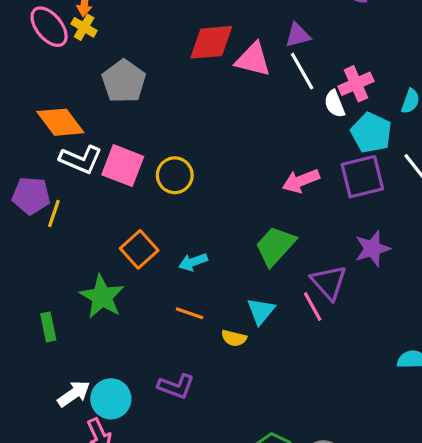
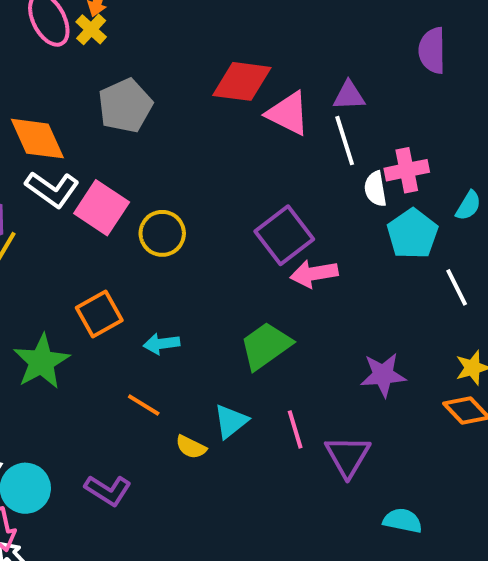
purple square: (362, 177) -> (284, 235), moved, turned -36
purple triangle: (329, 282) -> (348, 456), moved

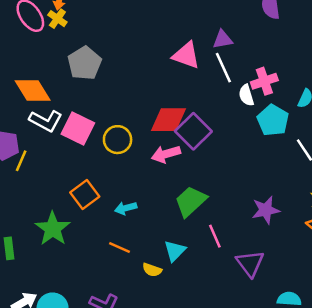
red diamond: (242, 81) -> (168, 120), moved
pink arrow: (314, 274) -> (166, 154), moved
pink line: (295, 429) -> (215, 236), moved

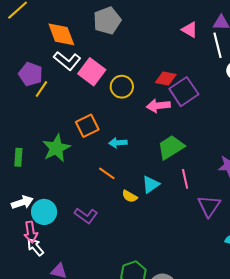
pink triangle: (186, 55) -> (190, 30), size x0.7
red diamond: (168, 120) -> (166, 79), size x0.7

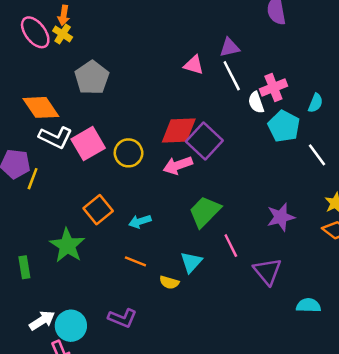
pink square: (92, 72) -> (88, 144), turned 36
red diamond: (166, 79) -> (179, 131), size x1.4

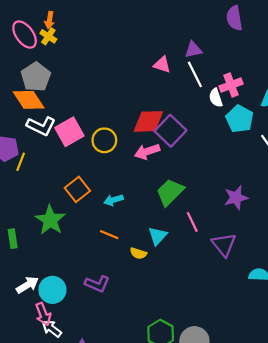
gray pentagon: (92, 78) -> (36, 77), moved

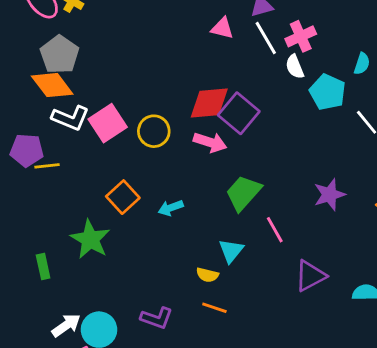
pink cross: (231, 85) -> (301, 36), moved
pink arrow: (147, 152) -> (210, 142), turned -140
yellow line: (21, 162) -> (47, 166), turned 66
orange line: (109, 235) -> (214, 308), moved
purple triangle: (224, 245) -> (310, 276), moved, turned 44

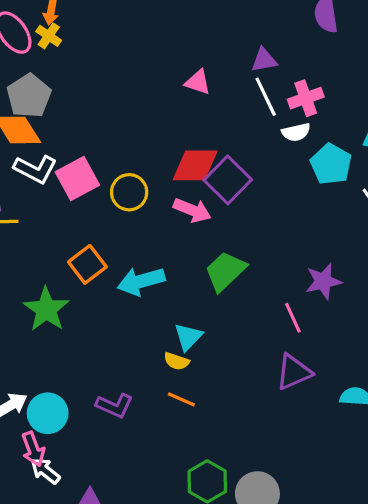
pink triangle: (222, 28) -> (198, 82), moved
white semicircle: (295, 67) -> (296, 132), turned -85
cyan arrow: (171, 208) -> (141, 281), size x1.6
pink line: (275, 230) -> (293, 318), moved
cyan triangle: (231, 251) -> (188, 337), moved

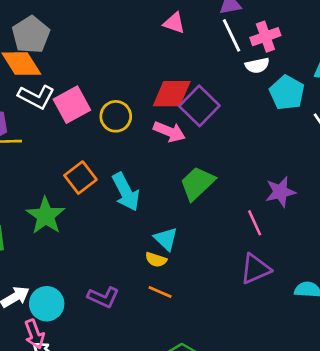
cyan arrow: (141, 281) -> (126, 192), turned -102
cyan triangle: (188, 337) -> (166, 239), turned -30

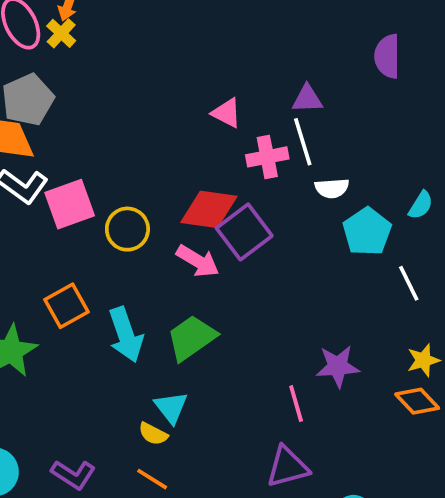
pink cross: (265, 37) -> (267, 157), moved
green trapezoid: (197, 183) -> (192, 338), moved

